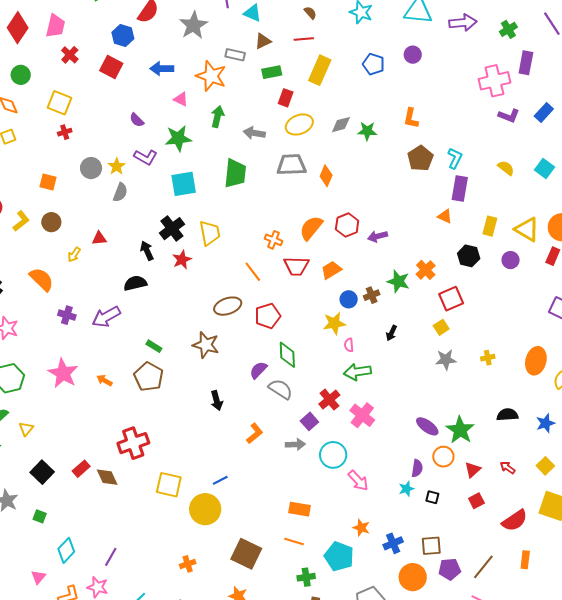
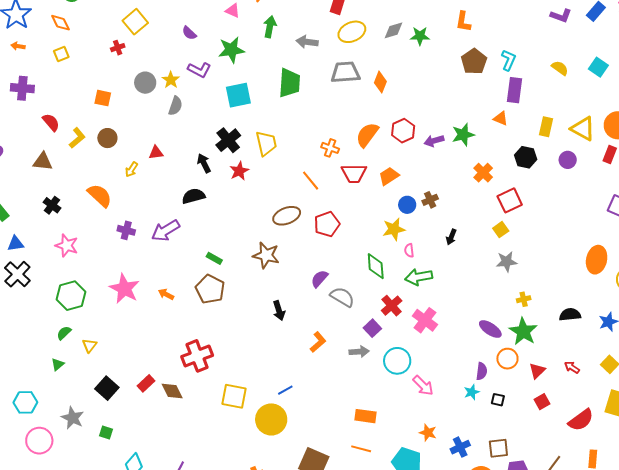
yellow square: (60, 103) -> (135, 22), moved, turned 30
green star: (398, 281) -> (463, 135), moved, turned -30
green diamond: (287, 355) -> (376, 266), moved
yellow cross: (488, 358) -> (524, 299), moved

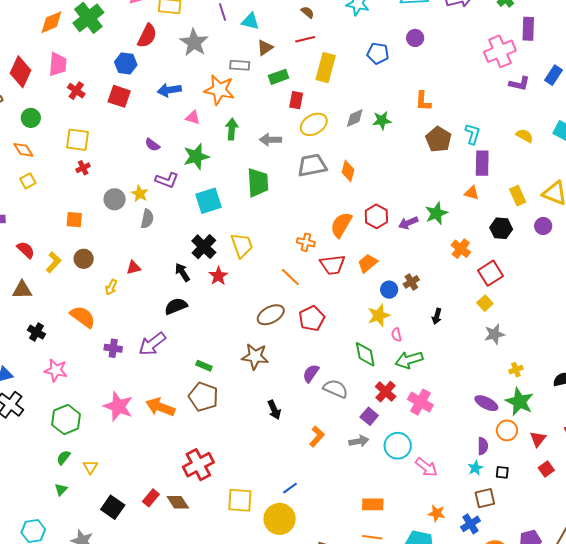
yellow square: (135, 22) -> (77, 140), moved, turned -35
yellow rectangle: (546, 127) -> (518, 196), turned -30
orange arrow: (166, 294) -> (160, 407), size x1.8
brown square: (498, 448) -> (485, 498), moved

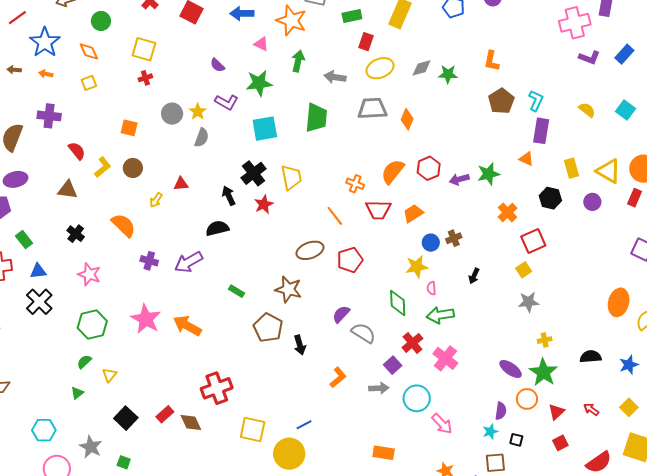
brown pentagon: (203, 397) -> (268, 328), moved

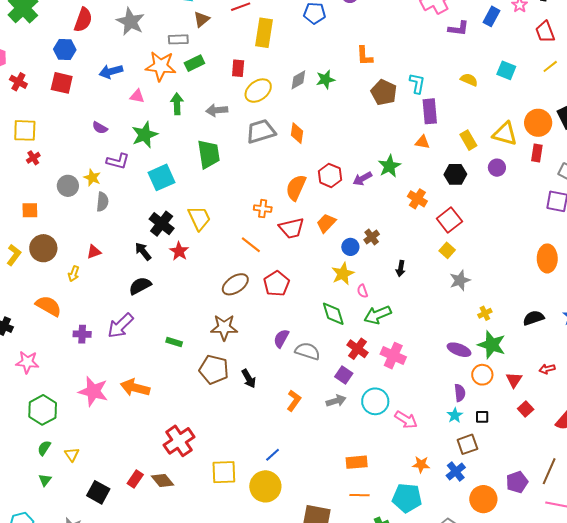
green rectangle: (352, 16) -> (194, 63), moved
brown circle: (133, 168) -> (43, 248), size x1.4
red arrow: (591, 409) -> (547, 369), turned -35

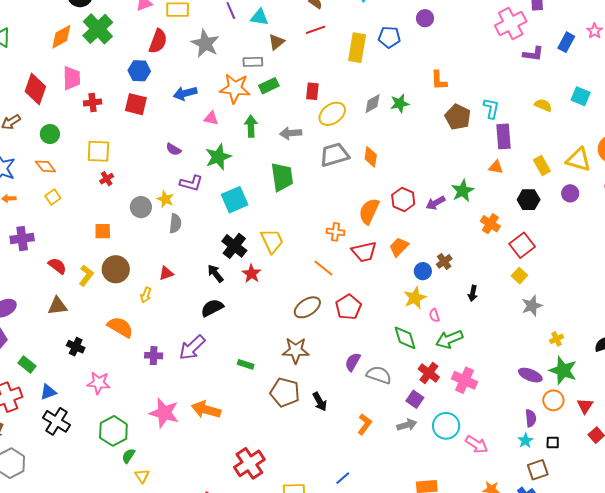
yellow rectangle: (264, 33) -> (357, 48), moved
red cross: (18, 82) -> (93, 103), turned -36
green semicircle: (44, 448) -> (128, 456), moved

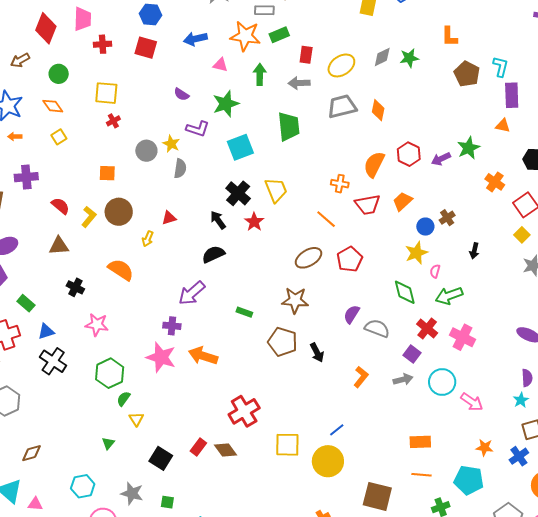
red rectangle: (312, 91) -> (306, 55), moved
pink semicircle: (434, 315) -> (435, 271), turned 32
purple cross: (154, 356) -> (172, 326), moved

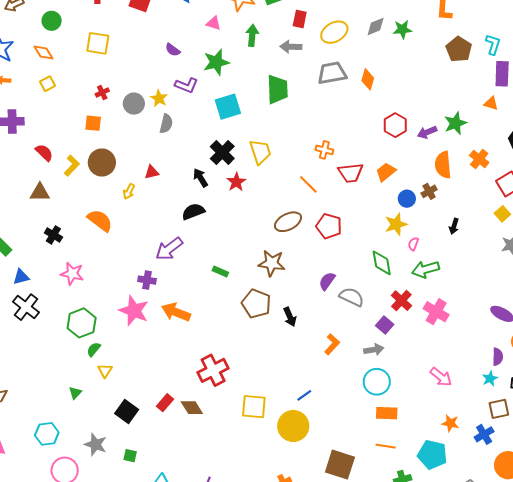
red cross: (113, 121) -> (102, 92), moved
orange semicircle: (374, 164) -> (443, 165), moved, turned -36
red pentagon: (350, 259) -> (329, 226), turned -30
cyan circle: (442, 382) -> (377, 382), moved

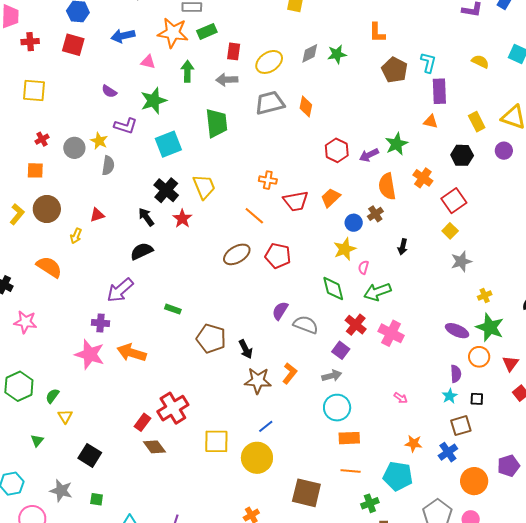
brown star: (272, 263) -> (258, 381), moved
green hexagon: (82, 323) -> (19, 386), moved
pink arrow: (441, 377) -> (401, 398), size x0.6
red rectangle: (165, 403) -> (142, 422), moved

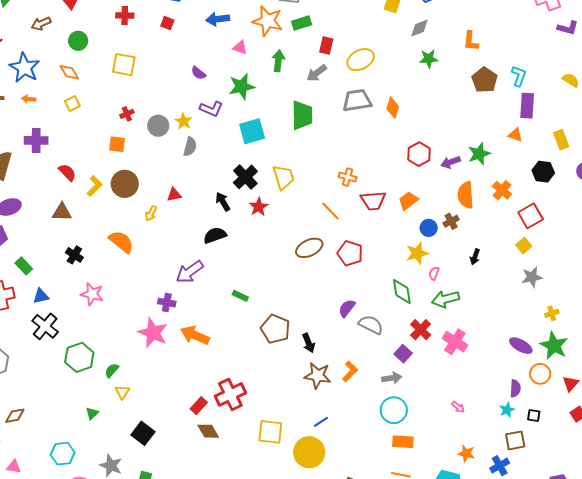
red square: (73, 45) -> (167, 23), size x0.6
gray diamond: (310, 53) -> (419, 28), moved
gray arrow: (227, 80) -> (317, 73), turned -40

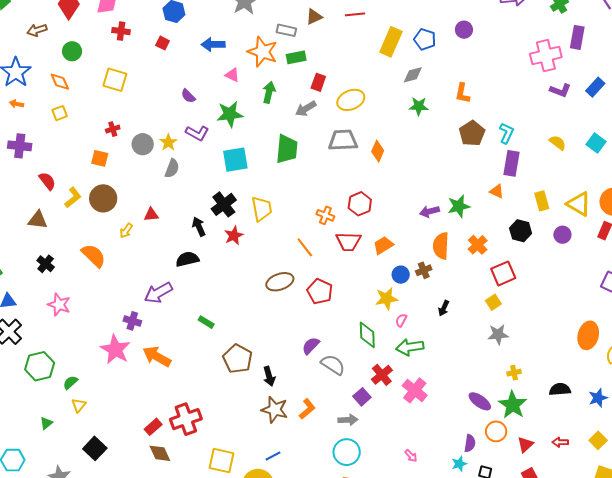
red hexagon: (419, 154) -> (360, 204), moved

